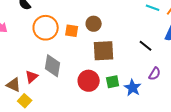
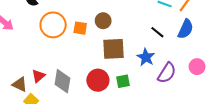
black line: (146, 46) -> (157, 32), moved
gray diamond: (53, 66) -> (62, 81), moved
purple semicircle: (155, 74) -> (167, 73), size x1.5
blue star: (133, 88) -> (146, 57), moved

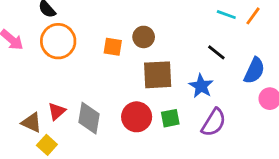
orange circle: (53, 25) -> (58, 41), moved
blue semicircle: (186, 29) -> (254, 71), moved
purple semicircle: (167, 73) -> (214, 122), moved

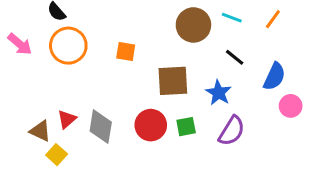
cyan line: (226, 15) -> (232, 18), moved
brown circle: (144, 37) -> (193, 25), moved, size x1.5

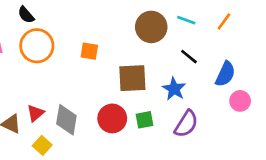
yellow square: (57, 155) -> (42, 145), moved

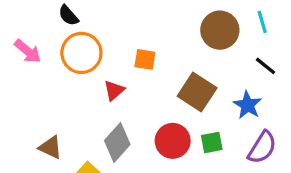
cyan line: (186, 20) -> (262, 22), turned 54
brown square: (132, 78) -> (197, 92), turned 36
red triangle: (35, 113) -> (114, 90), moved
gray diamond: (66, 120) -> (117, 142), turned 32

